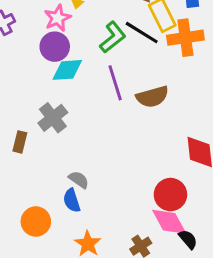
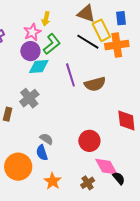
green L-shape: (113, 37) -> (52, 44), moved
red circle: (170, 195) -> (89, 141), moved
orange circle: (36, 222) -> (18, 167), size x1.4

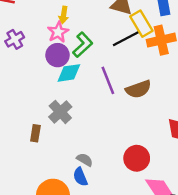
yellow arrow: (46, 19) -> (64, 15), moved
black line: (88, 42) -> (126, 39), turned -55

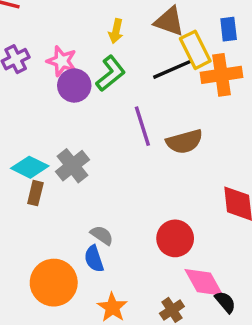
yellow arrow: (64, 15) -> (116, 31), moved
pink star: (58, 32) -> (62, 61), moved, turned -30
cyan diamond: (69, 73) -> (30, 167), moved, turned 30

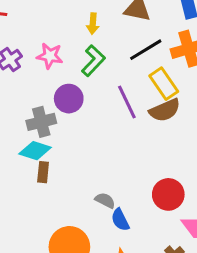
yellow rectangle: (195, 50) -> (164, 84), moved
purple circle: (74, 86) -> (69, 99), moved
gray cross: (72, 166) -> (41, 122), moved, turned 32
blue semicircle: (94, 259) -> (120, 220), moved

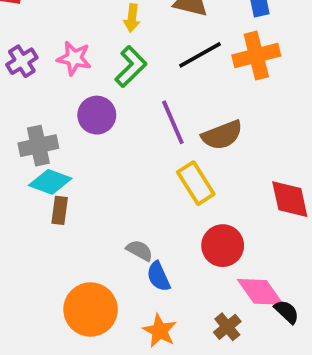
yellow rectangle: (164, 84) -> (196, 183), moved
gray cross: (41, 122) -> (38, 146), moved

